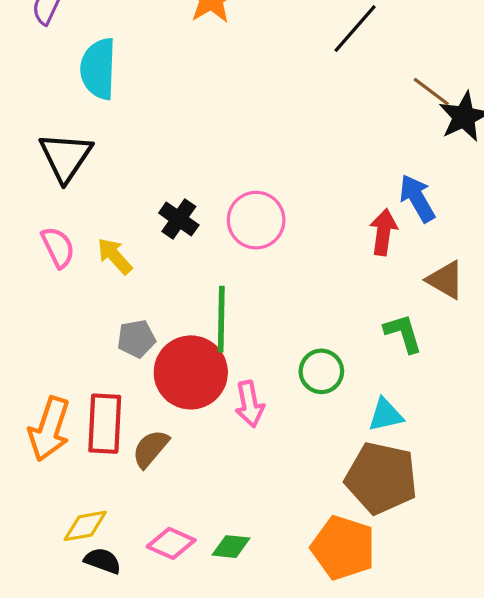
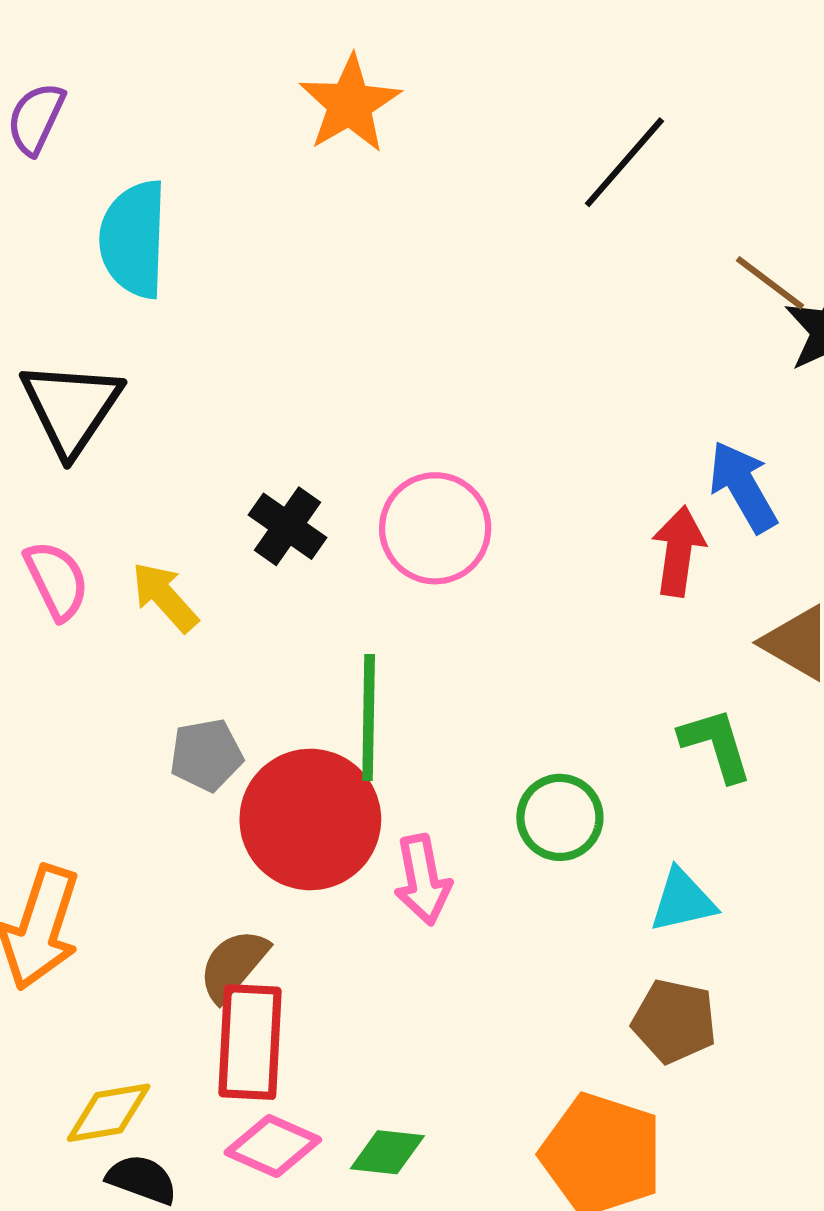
red rectangle: (105, 424) -> (250, 1042), moved
brown pentagon: (381, 478) -> (674, 1021), size x0.6

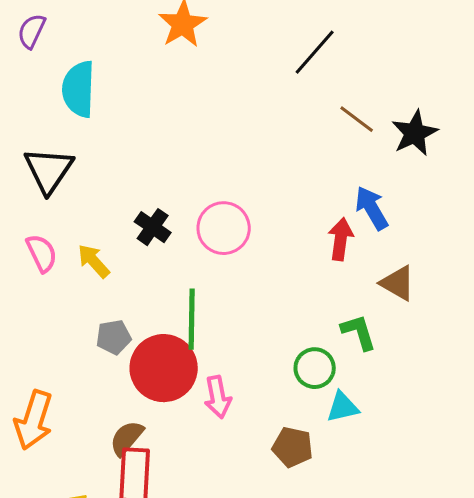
brown line: (770, 283) -> (357, 119), moved
green circle: (560, 817) -> (315, 368), moved
brown pentagon: (674, 1021) -> (293, 447), moved

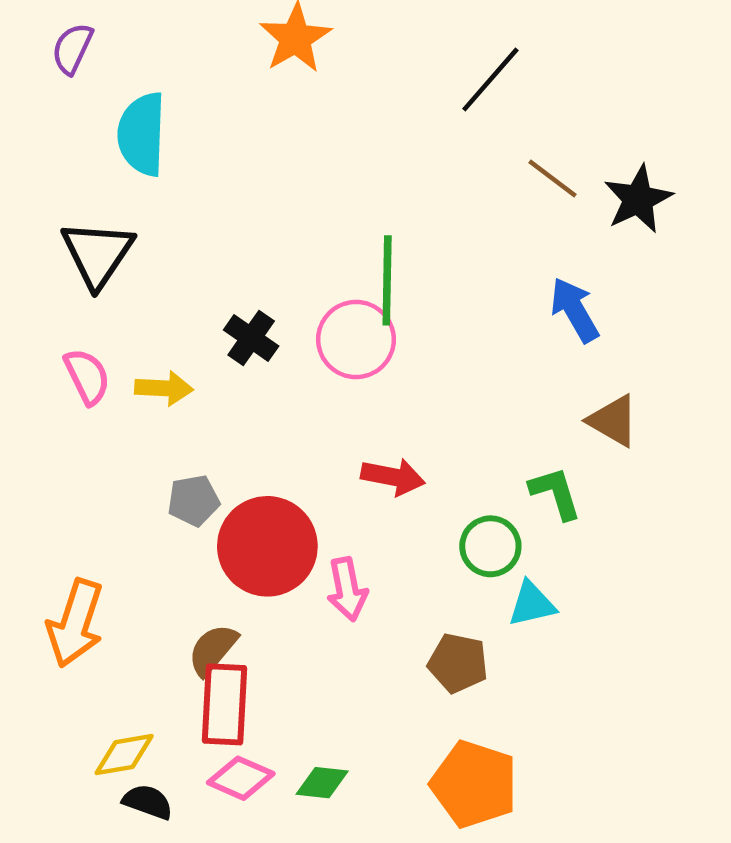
red arrow: (341, 239) -> (393, 477), moved, turned 93
yellow arrow: (94, 261) -> (164, 388), turned 135
green line: (192, 319) -> (387, 280), moved

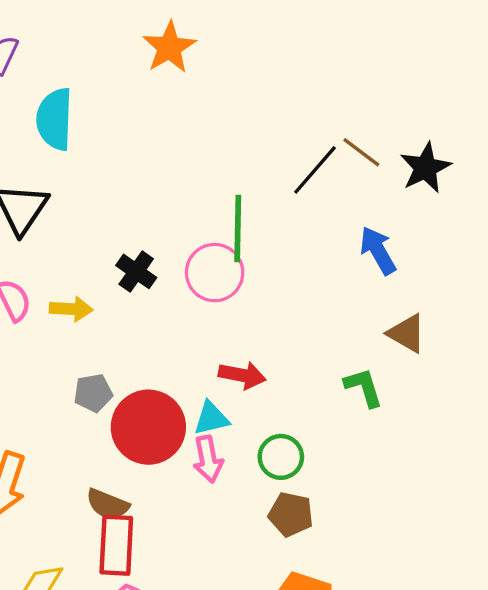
black line: (490, 79) -> (315, 170), moved
green circle: (490, 546) -> (281, 457), moved
cyan triangle: (532, 604) -> (211, 418), moved
brown semicircle: (213, 650) -> (108, 504), turned -108

